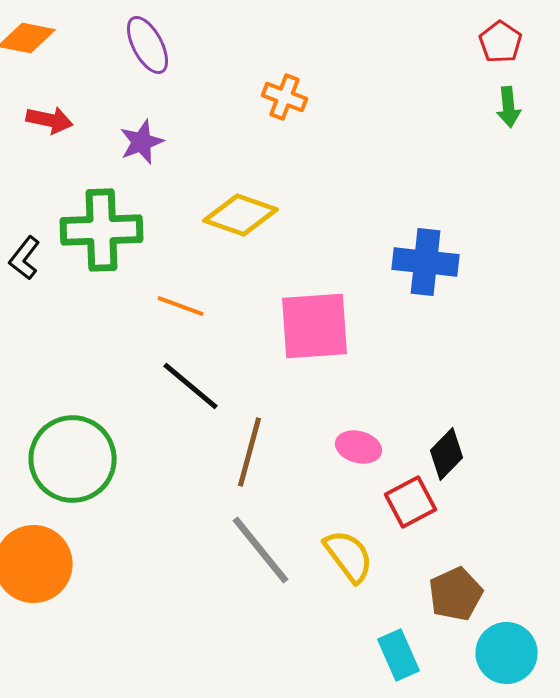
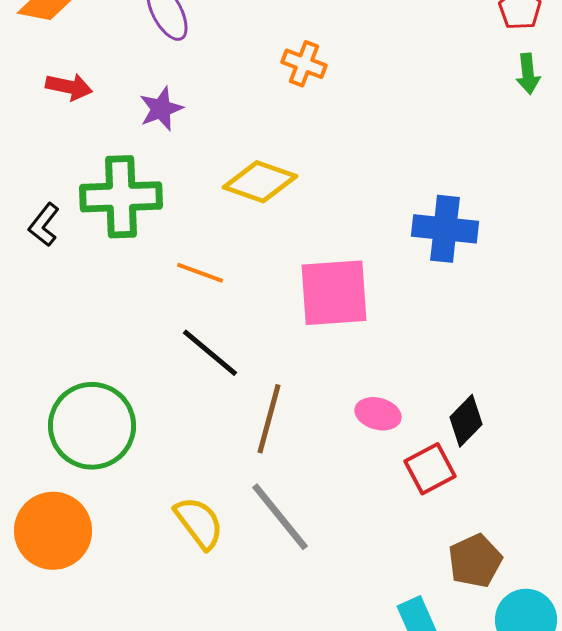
yellow semicircle: (349, 556) -> (199, 523), moved

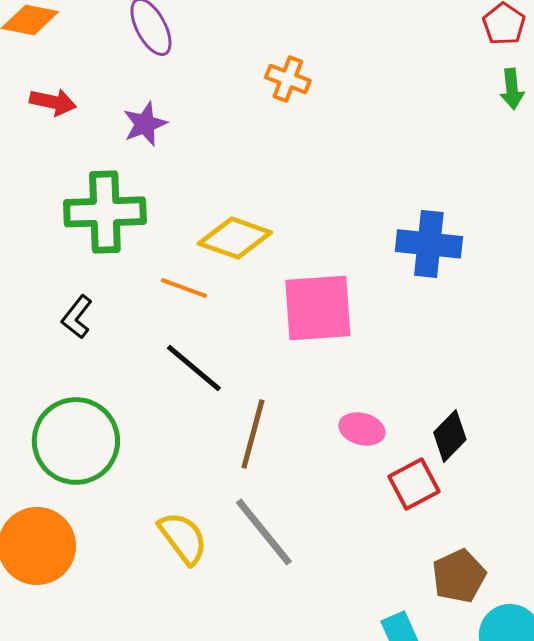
yellow diamond: (260, 182) -> (235, 238), moved
black L-shape: (44, 225) -> (77, 317), moved

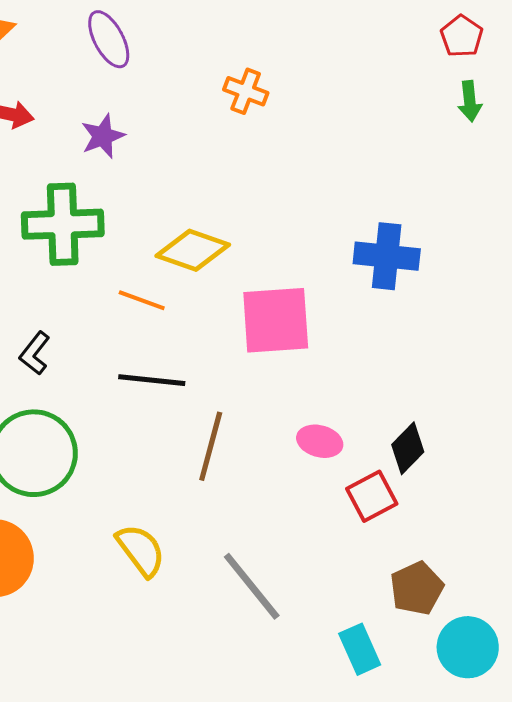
black L-shape: (77, 317) -> (35, 353), moved
black line: (194, 368) -> (152, 380), turned -34
gray line: (264, 532) -> (252, 586), moved

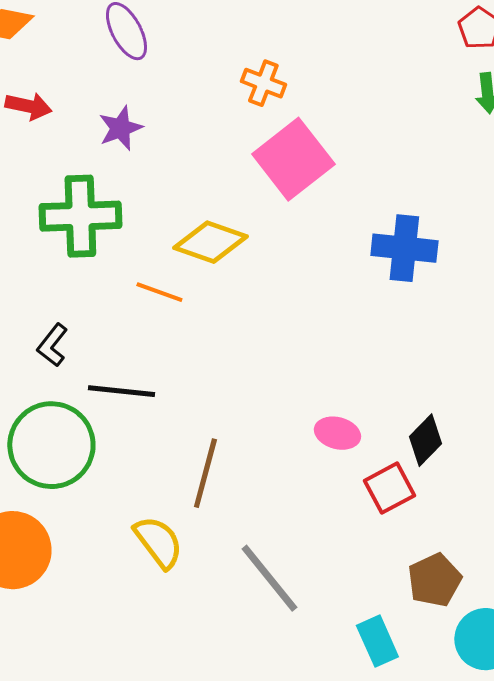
pink square: (276, 320) -> (293, 159), moved, turned -34
black line: (152, 380) -> (121, 391), moved
brown line: (211, 446) -> (205, 473), moved

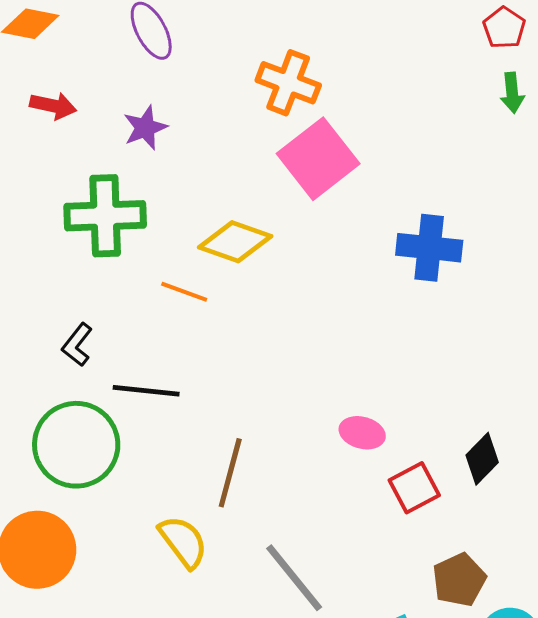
orange cross: (263, 83) -> (288, 83), size x1.4
black diamond: (425, 440) -> (482, 459), moved

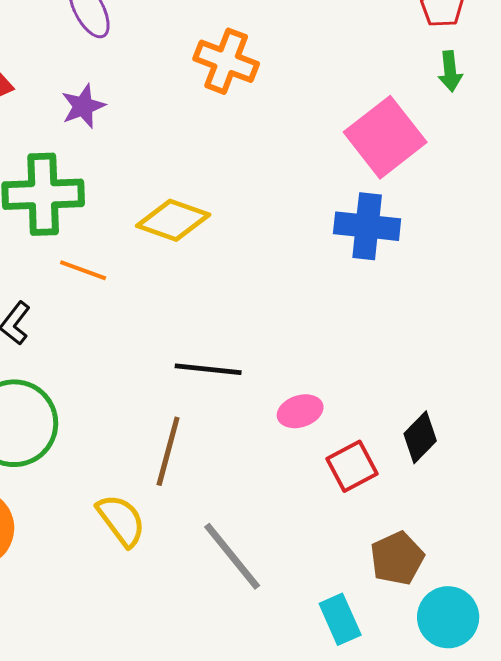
pink square: (318, 159) -> (385, 137), moved
orange line: (184, 292) -> (83, 270), moved
black line: (146, 391) -> (208, 369), moved
pink ellipse: (362, 433) -> (300, 411), turned -33

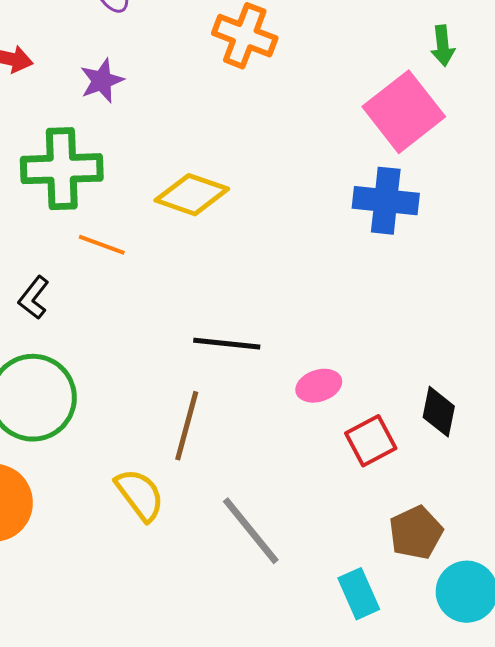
green arrow: (450, 71) -> (443, 46), moved
black diamond: (420, 437) -> (439, 412), turned -33

